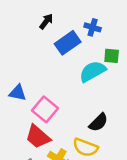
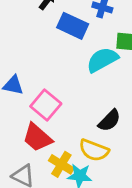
blue rectangle: (68, 43) -> (73, 26), turned 60

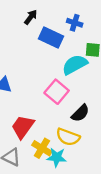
pink square: (46, 105) -> (57, 92), moved
red trapezoid: (37, 138) -> (23, 127), turned 85

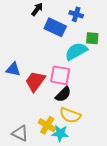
pink square: (57, 92) -> (60, 75), turned -30
black semicircle: (80, 113) -> (63, 94), moved
red trapezoid: (23, 127) -> (35, 81), moved

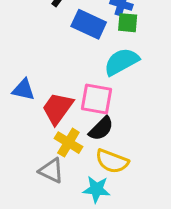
green square: (92, 38) -> (128, 23), moved
yellow cross: (47, 125) -> (68, 143), moved
gray triangle: (20, 133) -> (51, 171), moved

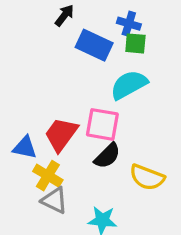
blue triangle: (23, 90) -> (25, 148), moved
yellow cross: (68, 143) -> (48, 176), moved
yellow semicircle: (112, 161) -> (147, 177), moved

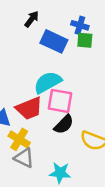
cyan semicircle: (129, 85) -> (48, 82), moved
red trapezoid: (61, 134) -> (29, 108), turned -148

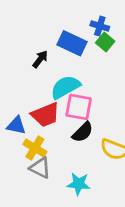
black arrow: (32, 19) -> (40, 59), moved
green square: (85, 40) -> (105, 42), turned 35

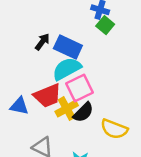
blue rectangle: (72, 43) -> (68, 47), moved
pink square: (79, 107) -> (80, 88), turned -36
yellow cross: (35, 148) -> (67, 109), moved, turned 30

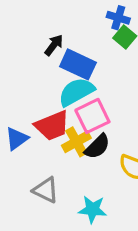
black arrow: (42, 42) -> (54, 45), moved
blue triangle: (19, 106) -> (17, 139), turned -48

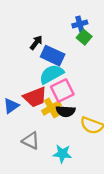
blue cross: (118, 18) -> (80, 24), turned -32
black semicircle: (97, 147) -> (66, 111), turned 48

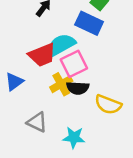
blue rectangle: (53, 56) -> (89, 23), moved
red trapezoid: (35, 97) -> (42, 55), moved

